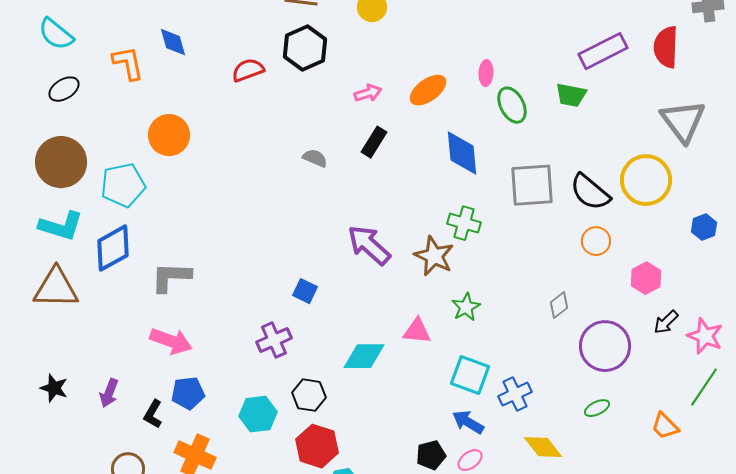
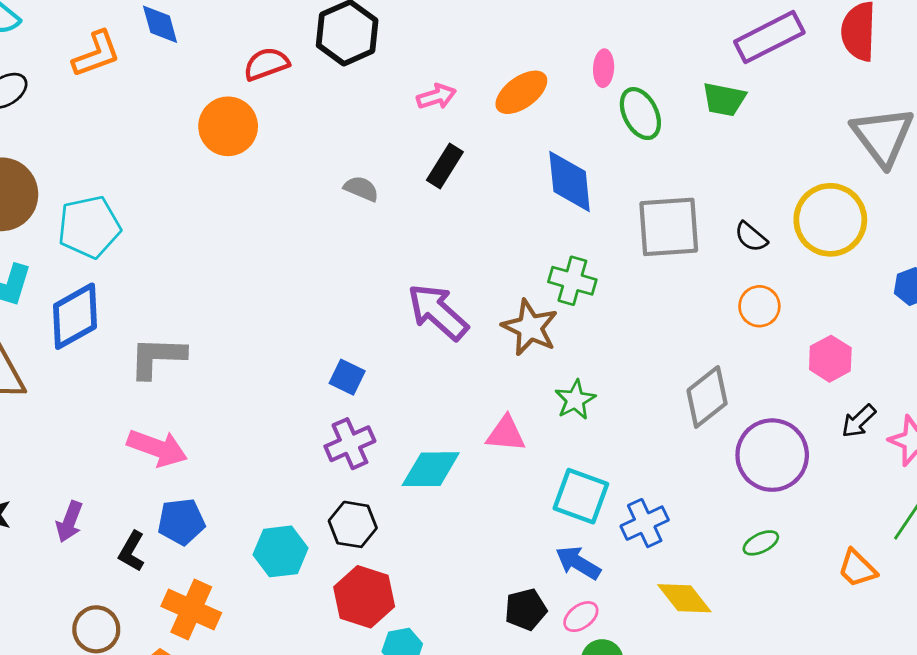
orange L-shape: (128, 63) -> (96, 54), turned 81
orange circle: (169, 135) -> (228, 126), moved
black semicircle: (590, 192) -> (751, 237), size x0.6
gray diamond: (559, 305) -> (707, 397), size x1.6
purple cross: (274, 340) -> (350, 444), moved

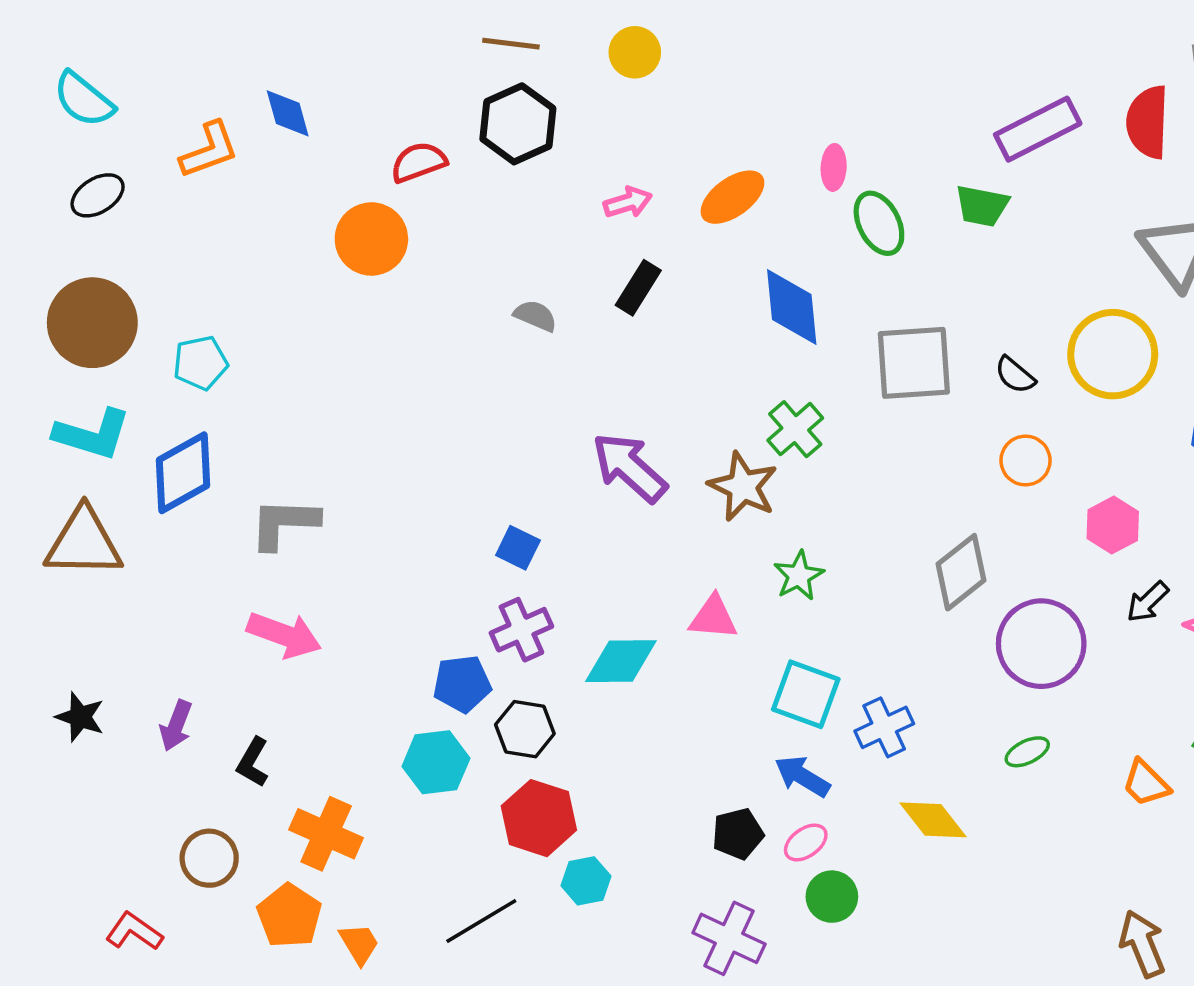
cyan pentagon: (89, 227) -> (200, 363), size x0.7
green cross: (572, 281) -> (795, 429), turned 33
blue pentagon: (181, 522) -> (462, 684), moved

